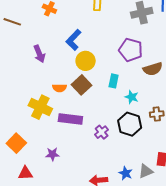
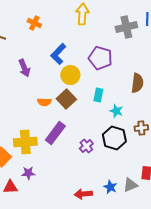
purple pentagon: (131, 50) -> (100, 58), moved
brown semicircle: (153, 69) -> (137, 83), turned -66
yellow cross: (40, 107) -> (25, 142), moved, turned -30
purple rectangle: (70, 119) -> (55, 133), turned -60
purple star: (52, 154) -> (28, 173), moved

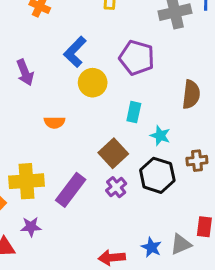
brown square: (66, 99) -> (113, 153), moved
purple rectangle: (55, 133) -> (71, 190), moved

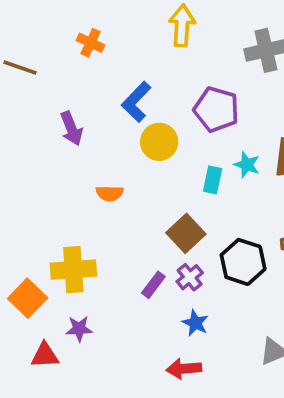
cyan star: (160, 136) -> (247, 165), moved
purple rectangle: (71, 190) -> (153, 285), moved, size x0.6
blue star: (151, 247) -> (195, 323), moved

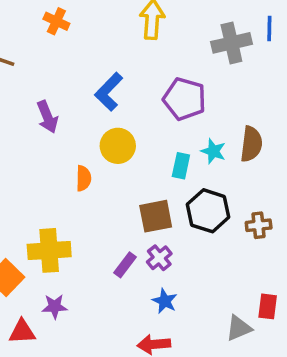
orange cross: (91, 43) -> (56, 21), moved
yellow circle: (159, 142) -> (118, 146), moved
orange semicircle: (110, 193) -> (83, 178), turned -90
brown square: (186, 233) -> (156, 216), turned 32
black hexagon: (243, 262) -> (208, 211), moved

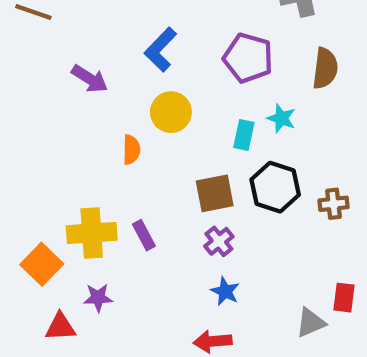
purple arrow: (47, 117) -> (90, 79), turned -36
brown semicircle: (251, 144) -> (325, 68), moved
purple rectangle: (125, 265) -> (144, 235), moved, turned -65

